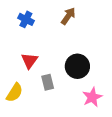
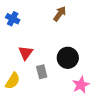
blue cross: (26, 19) -> (13, 19), moved

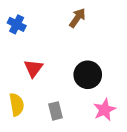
gray rectangle: (42, 72) -> (55, 111), moved
yellow semicircle: (13, 81) -> (17, 105), turned -42

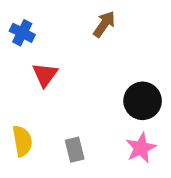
red triangle: (33, 68) -> (45, 75), moved
black circle: (88, 75) -> (143, 101), moved

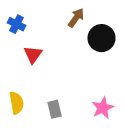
black circle: (143, 101) -> (102, 38), moved

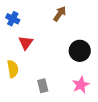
black circle: (102, 38) -> (80, 51), moved
yellow semicircle: (16, 103) -> (13, 69), moved

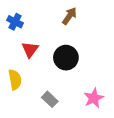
black circle: (80, 51) -> (66, 58), moved
gray rectangle: (43, 86) -> (50, 99), turned -32

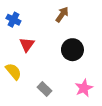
black circle: (66, 58) -> (72, 50), moved
yellow semicircle: (15, 80) -> (13, 71), turned -30

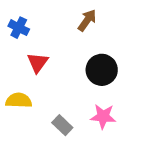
yellow semicircle: (13, 71) -> (19, 100), turned -48
pink star: (84, 88) -> (103, 116), moved, turned 30

